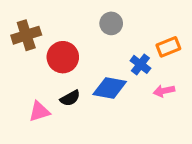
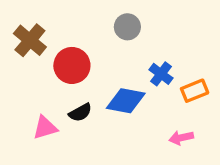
brown cross: (26, 35) -> (30, 40), turned -32
orange rectangle: (168, 47) -> (195, 91), moved
pink arrow: (164, 91) -> (181, 138), moved

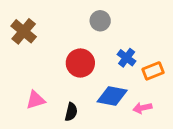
red circle: (72, 65) -> (80, 63), moved
blue diamond: (126, 101) -> (112, 96), moved
black semicircle: (80, 113) -> (71, 112), moved, turned -48

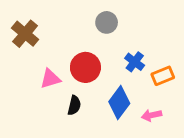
blue diamond: (112, 96) -> (119, 103), turned -64
pink triangle: (35, 100) -> (50, 79), moved
black semicircle: (71, 112) -> (74, 105), moved

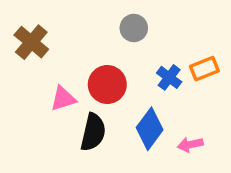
orange rectangle: (163, 76) -> (204, 69), moved
black semicircle: (74, 105) -> (93, 132), size x1.5

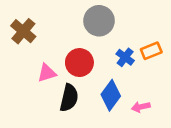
gray circle: (134, 28) -> (99, 21), size x1.5

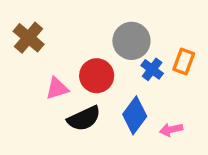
gray circle: (99, 21) -> (131, 41), moved
orange rectangle: (151, 51) -> (184, 61), turned -48
black semicircle: (69, 98) -> (84, 118), turned 52

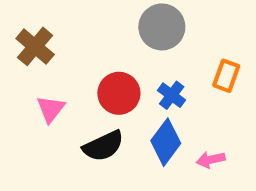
gray circle: (131, 41) -> (162, 27), moved
blue cross: (152, 69) -> (172, 95), moved
pink triangle: (57, 88) -> (51, 109), moved, turned -35

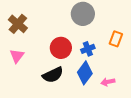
blue cross: (172, 95) -> (88, 49), turned 32
pink triangle: (51, 109) -> (17, 56), moved

